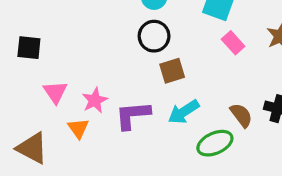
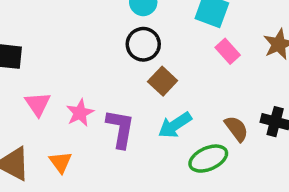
brown square: (172, 71) -> (163, 81), turned -30
purple L-shape: (133, 115) -> (120, 129), turned 105
orange triangle: (78, 128) -> (61, 162), moved

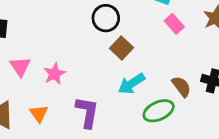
purple L-shape: (120, 129) -> (87, 112), moved

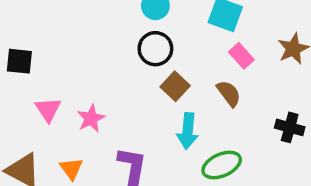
cyan arrow: (131, 84) -> (188, 131), turned -52
brown semicircle: (181, 87) -> (229, 93), moved

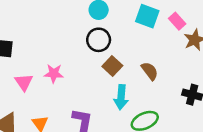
pink rectangle: (241, 56) -> (177, 21), moved
pink star: (91, 118) -> (54, 73), moved, turned 30

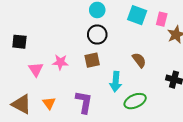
pink rectangle: (177, 21) -> (162, 19), turned 56
brown square: (112, 66) -> (92, 60), moved, turned 35

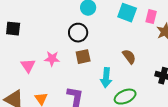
black circle: (97, 35) -> (78, 33), moved
black square: (19, 42) -> (13, 29), moved

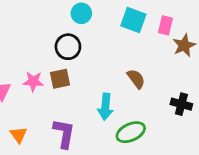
brown square: (83, 57) -> (60, 79), moved

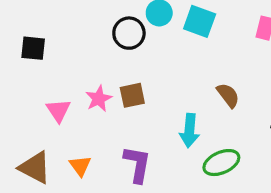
cyan square: (133, 20) -> (200, 21), moved
black circle: (68, 47) -> (129, 33), moved
pink star: (33, 81) -> (99, 99), turned -30

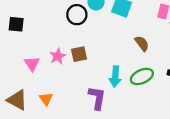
brown semicircle: (228, 95) -> (142, 43), moved
green ellipse: (221, 163) -> (142, 76), moved
purple L-shape: (137, 164) -> (97, 98), moved

